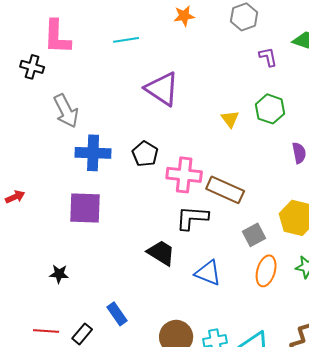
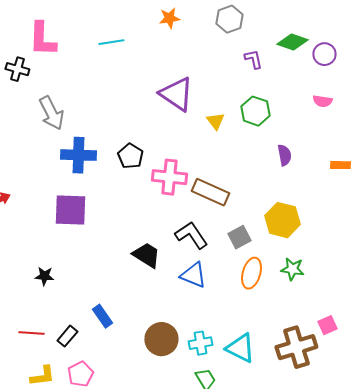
purple triangle: (162, 89) -> (176, 94), moved
black L-shape: (192, 218) -> (191, 235), moved, turned 52

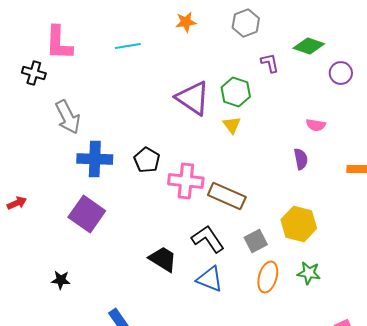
purple circle: (324, 54) -> (341, 73), moved
pink semicircle: (322, 101) -> (316, 125), moved
green hexagon: (255, 111) -> (236, 92), moved
purple square: (70, 210) -> (87, 214), turned 33

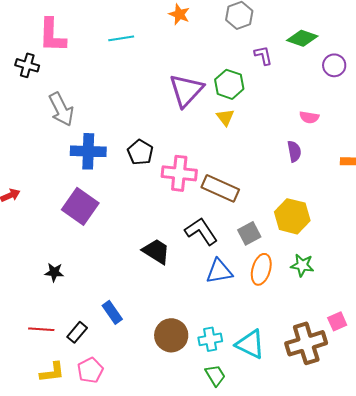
orange star: (186, 22) -> (179, 14), turned 30
purple triangle: (193, 98) -> (186, 90), turned 39
blue triangle: (210, 279) -> (219, 271), moved, turned -32

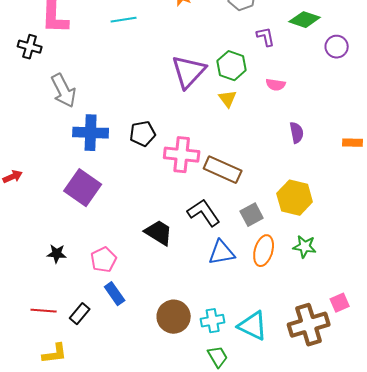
pink semicircle: (309, 117) -> (276, 85), moved
black pentagon: (140, 152) -> (143, 134), turned 30
pink pentagon: (90, 370) -> (104, 260), moved

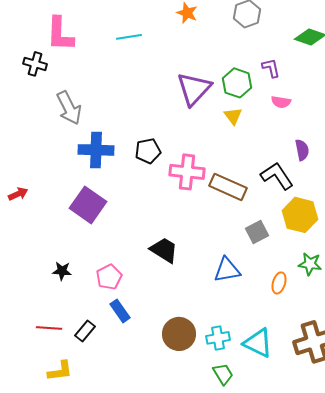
purple L-shape: (266, 37) -> (271, 68), moved
black L-shape: (204, 213) -> (277, 176), moved
orange ellipse: (264, 251) -> (279, 283), moved, size x0.7

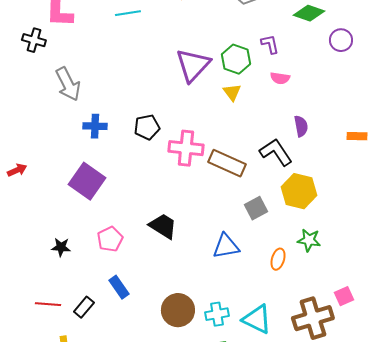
blue cross: (96, 150) -> (95, 126), size x0.7
pink pentagon: (109, 277) -> (110, 239), moved

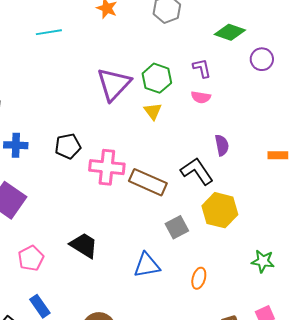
purple L-shape: (270, 44) -> (202, 68), moved
green star: (309, 240) -> (263, 261), moved

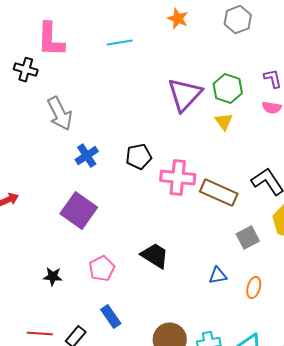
blue cross: (16, 145) -> (87, 156), turned -35
blue triangle: (147, 265) -> (218, 276), size x0.7
orange ellipse: (199, 278) -> (254, 288), moved

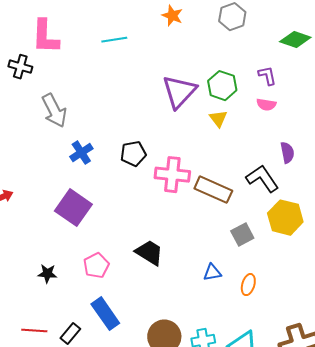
blue rectangle: (111, 317) -> (105, 314), size x1.4

